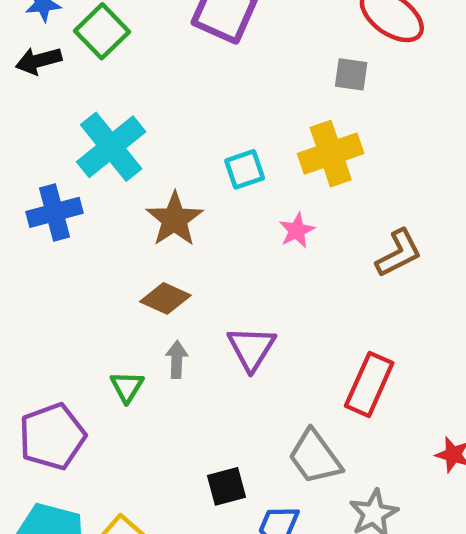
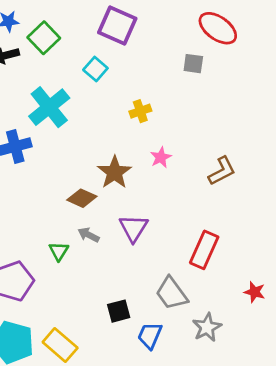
yellow cross: (331, 154) -> (140, 111), moved, size x0.6
cyan square: (245, 169) -> (95, 69), moved, turned -30
brown star: (174, 219) -> (114, 172), moved
gray arrow: (177, 360) -> (89, 235), turned -65

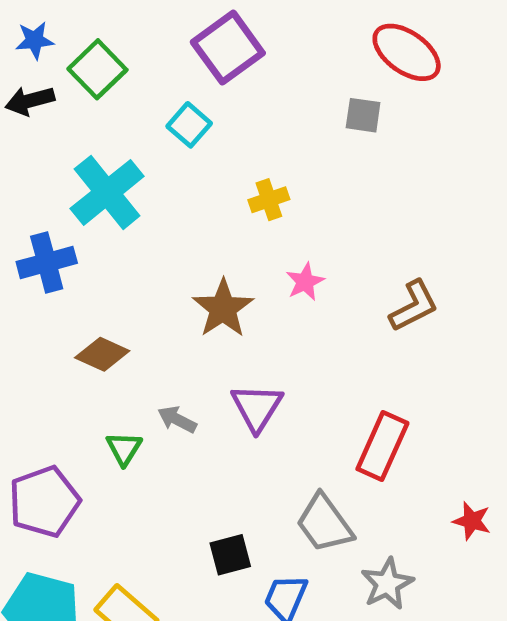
purple square: (117, 25) -> (228, 48), turned 30
brown diamond: (82, 198) -> (102, 354), moved

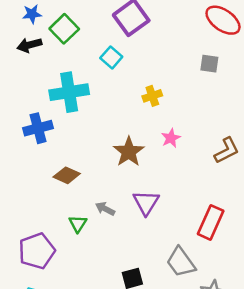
gray square: (363, 115) -> (209, 64), moved
cyan cross: (107, 192) -> (69, 92), turned 30

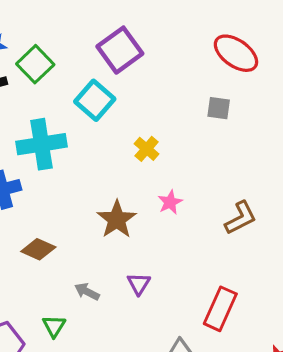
cyan square: (111, 57) -> (95, 100), size x1.4
yellow cross: (152, 96) -> (147, 149), turned -30
purple triangle: (146, 203) -> (139, 284), size x0.7
green triangle: (78, 224) -> (54, 326), moved

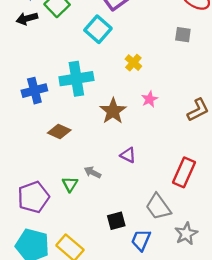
cyan cross: (41, 144) -> (76, 79), moved
purple triangle: (139, 284) -> (128, 155), turned -35
gray arrow: (87, 292) -> (93, 172), moved

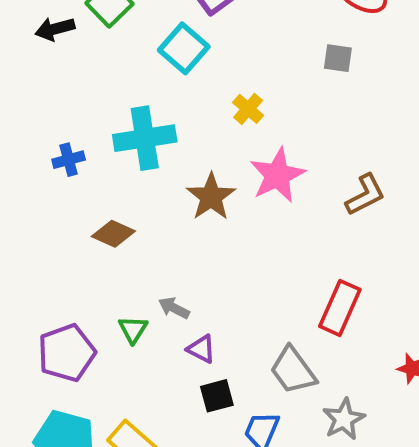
blue cross: (34, 91) -> (69, 160), size x0.7
pink star: (150, 99) -> (277, 175), size x1.8
purple triangle: (128, 155) -> (201, 349), moved

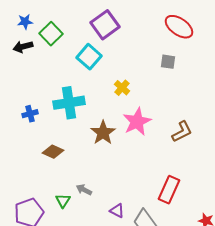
purple triangle: (201, 349) -> (117, 211), moved

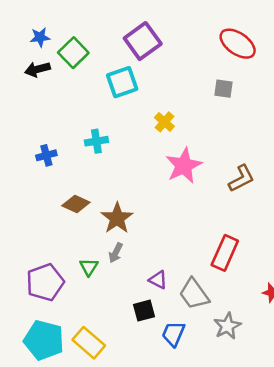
cyan square: (89, 57) -> (122, 82), turned 30
cyan cross: (69, 103) -> (96, 141), size x0.6
brown star: (103, 133) -> (117, 218), moved
gray arrow: (84, 190) -> (116, 253), turned -91

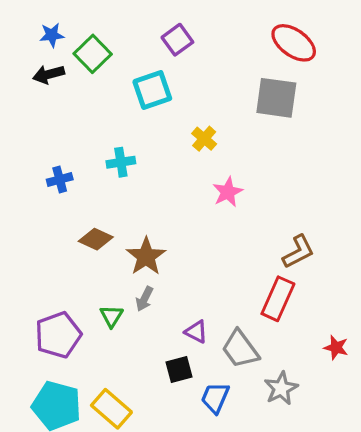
purple square: (143, 41) -> (177, 40), size x0.7
gray square: (224, 89) -> (276, 98), size x1.8
pink star: (184, 166) -> (228, 192), size x0.7
brown L-shape: (241, 178) -> (298, 252), moved

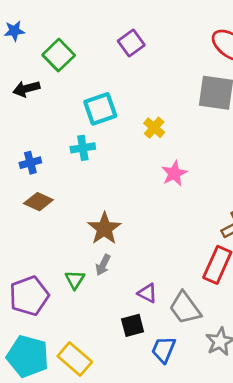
blue star: (52, 35) -> (14, 31), moved
black arrow: (49, 74) -> (26, 89), moved
cyan square: (152, 90) -> (100, 109), moved
brown diamond: (96, 239) -> (38, 202), moved

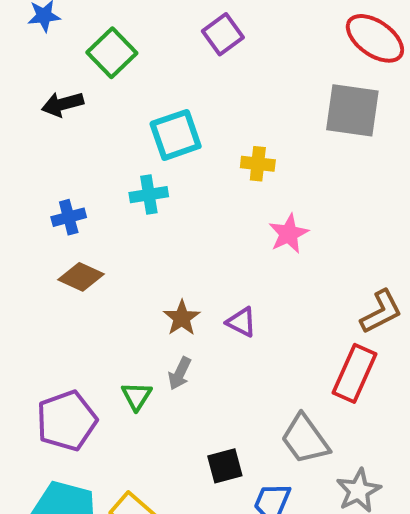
yellow cross: (154, 128) -> (258, 164), turned -35
brown star: (104, 229) -> (182, 318), size x0.7
purple triangle: (147, 293) -> (241, 322), moved

